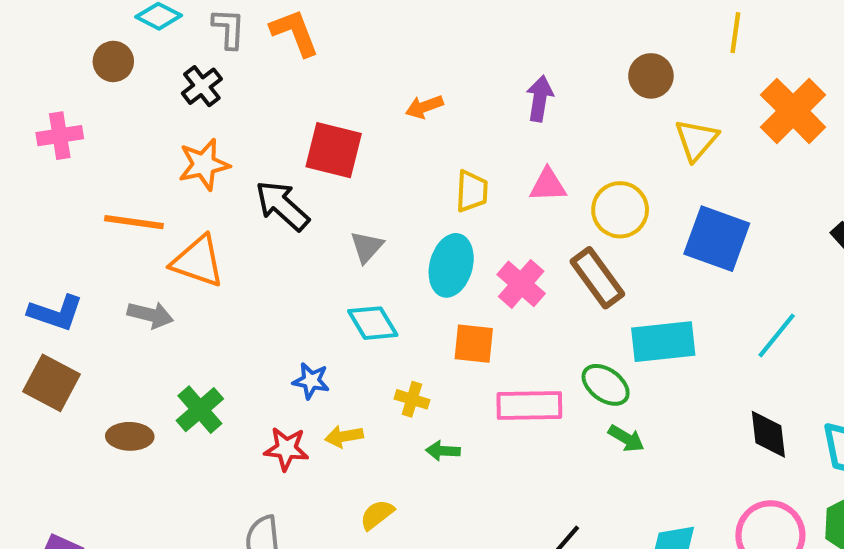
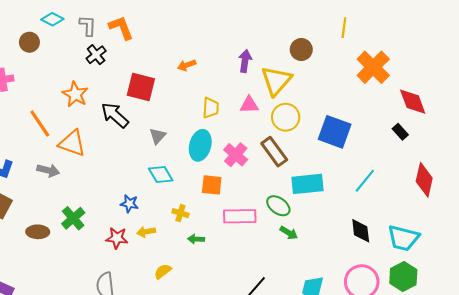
black cross: (202, 86) -> (96, 55), moved
yellow triangle: (696, 140) -> (276, 81), moved, size x1.4
orange star: (204, 164) -> (75, 94), turned -30
orange line: (134, 222) -> (40, 123), turned 48

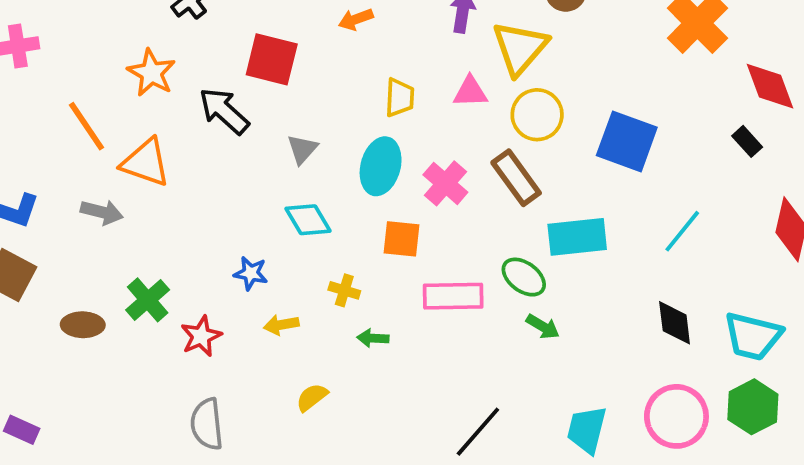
red star: (117, 238) -> (201, 336), moved, turned -30

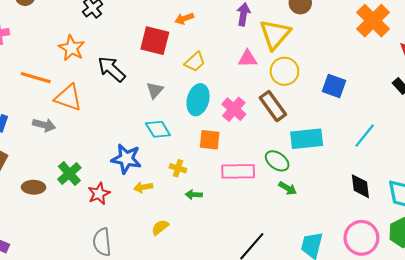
red square: (272, 59) -> (155, 41), moved
yellow trapezoid: (400, 98) -> (195, 62), moved, turned 45
orange line: (87, 126) -> (36, 78), turned -40
blue square: (627, 141) -> (334, 86), size x0.7
blue star: (251, 273) -> (126, 159), size x1.6

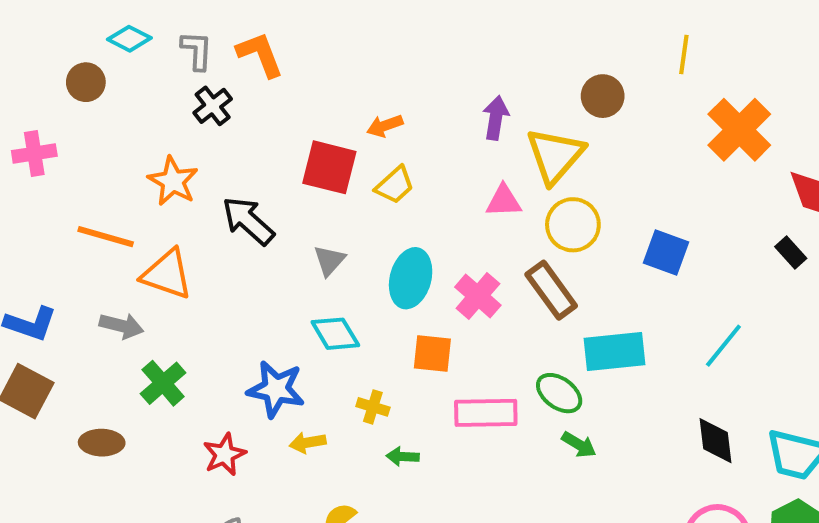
yellow trapezoid: (195, 62) -> (395, 185), moved
green cross: (69, 174) -> (163, 383), moved

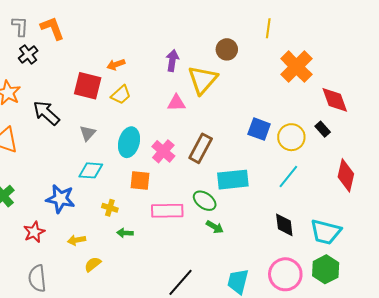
yellow circle: (573, 225) -> (291, 137), moved
brown rectangle: (551, 290) -> (201, 148), turned 64
cyan diamond: (335, 334) -> (91, 170), turned -55
yellow arrow: (308, 443) -> (77, 240), moved

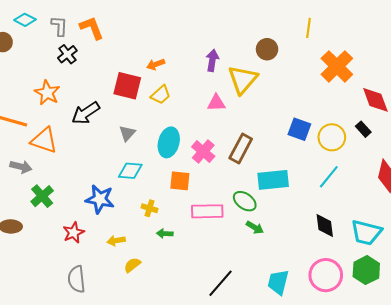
black arrow: (46, 113) -> (86, 113), turned -76

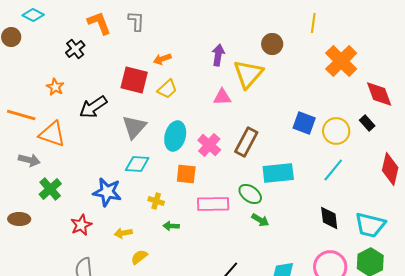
gray L-shape: (59, 26) -> (136, 21), moved
orange star: (47, 93) -> (55, 87), size x0.7
gray triangle: (127, 133) -> (134, 127), size x1.5

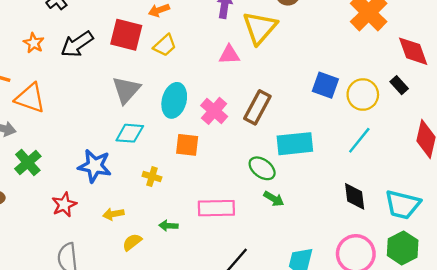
black arrow: (93, 107) -> (77, 44), moved
pink rectangle: (213, 204) -> (216, 208), moved
green arrow: (171, 226) -> (168, 226), moved

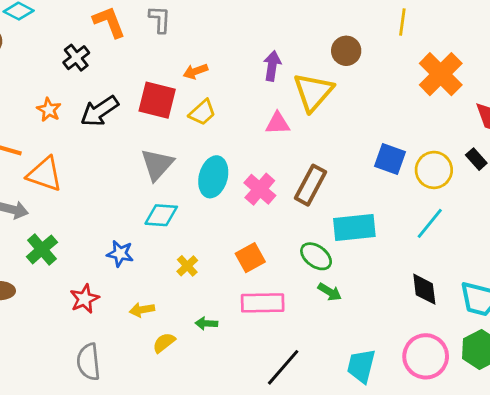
orange square: (187, 145) -> (250, 258), moved, turned -35
blue star: (95, 166) -> (120, 254), size x0.7
yellow cross: (152, 177) -> (187, 266), turned 30

